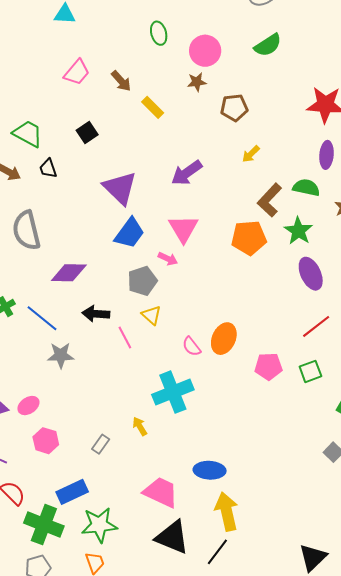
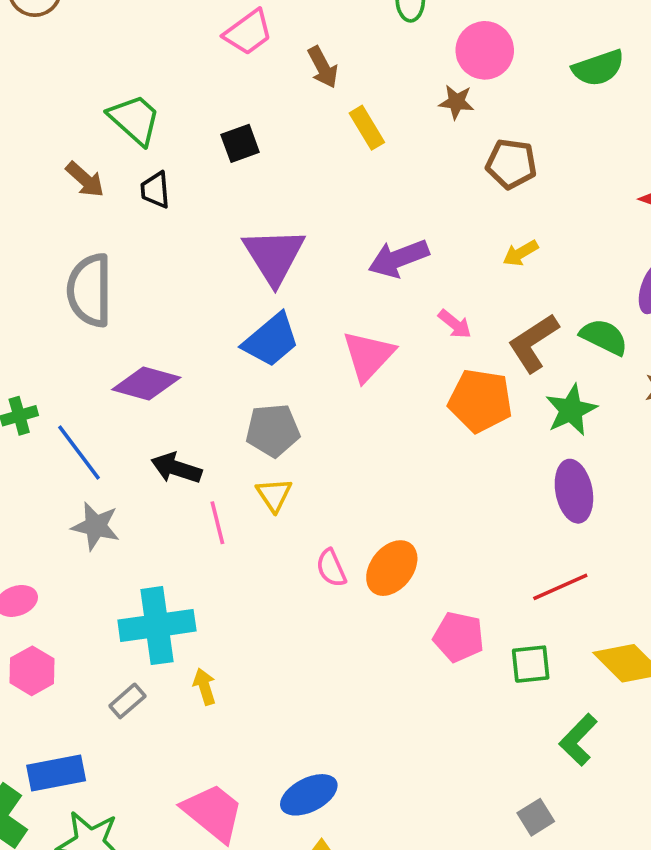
pink arrow: (168, 259) -> (455, 324), moved
cyan cross: (173, 392) -> (157, 626), moved
blue ellipse: (210, 470) -> (309, 795), turned -44

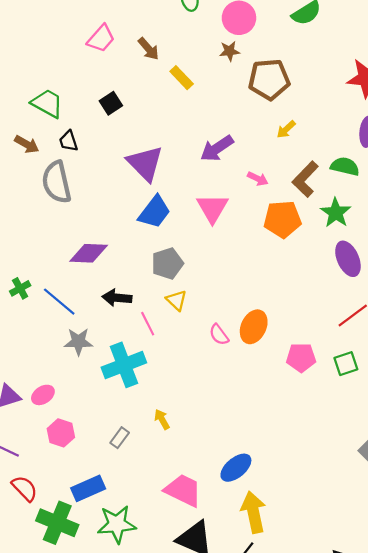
brown pentagon: (511, 164) -> (269, 79), size x1.4
gray semicircle: (90, 290) -> (57, 182), moved
cyan cross: (157, 626) -> (124, 365), moved

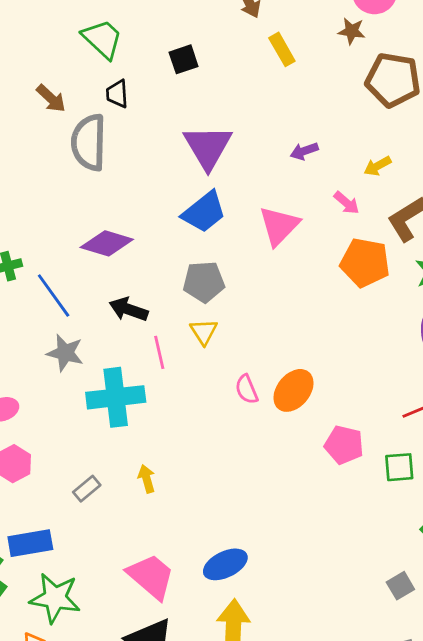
yellow arrow: (286, 129) -> (378, 166), moved
brown arrow: (27, 144) -> (51, 98), moved
purple arrow: (217, 148) -> (304, 151), size x0.6

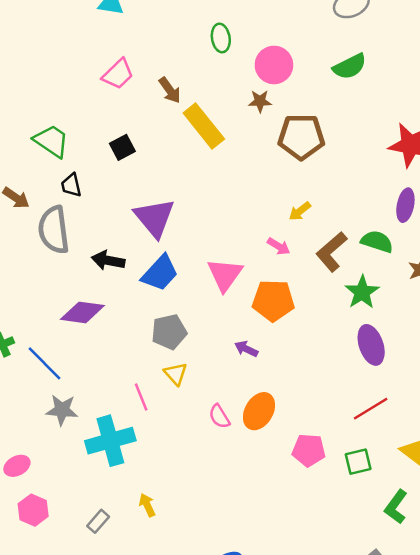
yellow rectangle: (282, 49) -> (204, 126), size x1.6
purple arrow: (304, 151) -> (246, 349), moved, turned 55
orange pentagon: (365, 263) -> (273, 300), moved
black arrow: (129, 309) -> (108, 260), moved

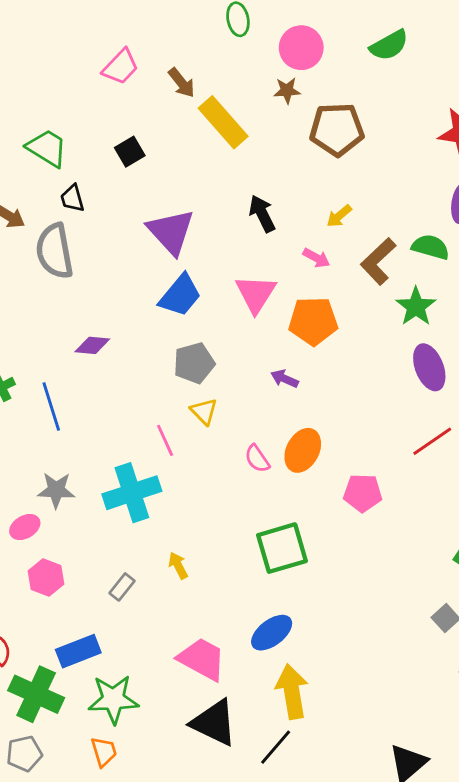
black arrow: (108, 260) -> (262, 214), moved, turned 56
purple diamond: (82, 312) -> (92, 345), size x0.7
blue line: (45, 363) -> (51, 407), turned 30
gray star: (62, 410) -> (56, 490), moved
green square: (358, 462) -> (282, 548), moved, size x1.6

